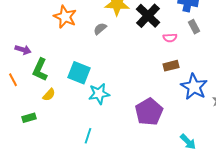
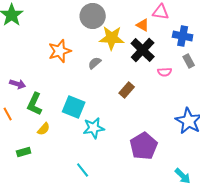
orange star: (65, 17) -> (60, 51), turned 30
brown rectangle: (171, 66) -> (127, 90), moved, turned -35
cyan line: (88, 136) -> (83, 170), turned -56

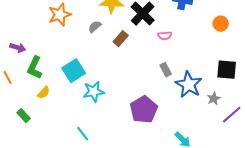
gray rectangle: (189, 61) -> (166, 70), moved
brown rectangle: (127, 90) -> (121, 39), moved
cyan square: (74, 107) -> (74, 71), turned 35
green rectangle: (24, 152) -> (24, 116), turned 64

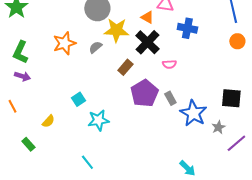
orange circle: (221, 24) -> (237, 41), moved
gray semicircle: (95, 27) -> (95, 47), moved
green L-shape: (35, 68) -> (20, 52), moved
cyan square: (74, 71) -> (78, 99), size x0.6
purple pentagon: (144, 110) -> (144, 93), moved

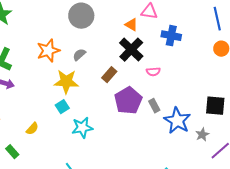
yellow star: (116, 30) -> (66, 82), moved

